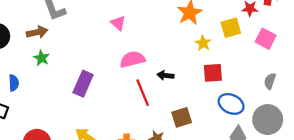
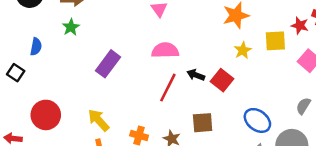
red square: (213, 73) -> (222, 80), moved, turned 30
red line: (143, 93) -> (168, 88), turned 36

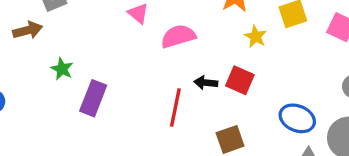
green star: (71, 27) -> (62, 69), moved
pink semicircle: (165, 50) -> (178, 36), moved

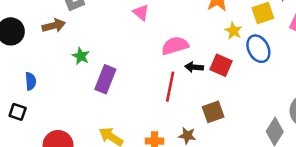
pink semicircle: (178, 36) -> (175, 46), moved
blue ellipse: (297, 118) -> (258, 49), moved, turned 40

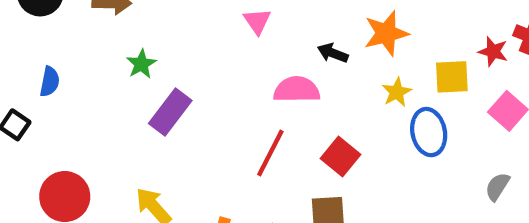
red square: (221, 65) -> (341, 156), moved
black arrow: (194, 67) -> (333, 53), moved

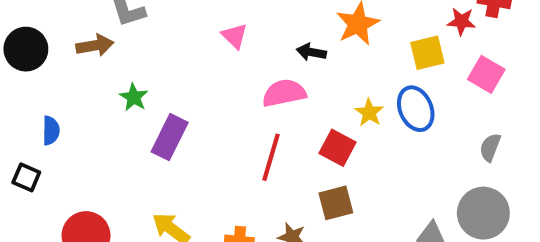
yellow star: (397, 92) -> (369, 113), moved

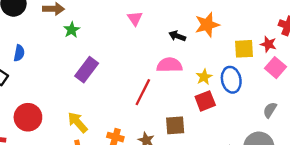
red star: (461, 21) -> (268, 44), moved
pink semicircle: (284, 93) -> (169, 65), moved
green star: (134, 97) -> (72, 30), moved
red square: (337, 148) -> (205, 101), moved, turned 30

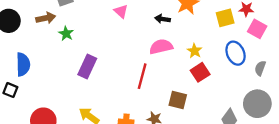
blue semicircle: (19, 53) -> (23, 64), size x1.5
blue ellipse: (231, 80) -> (236, 53), moved
brown square: (175, 125) -> (178, 100), turned 30

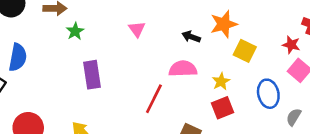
pink triangle: (121, 11) -> (137, 29), moved
yellow square: (225, 18) -> (245, 51), moved, turned 30
purple rectangle: (87, 67) -> (92, 75), turned -45

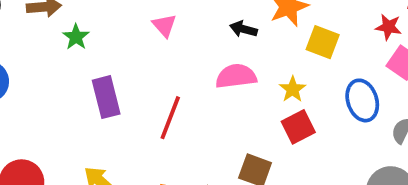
red line: (154, 99) -> (170, 118), moved

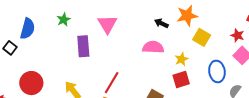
pink triangle: (164, 25) -> (107, 24), moved, size x1.5
green star: (76, 37) -> (64, 20), moved
red line: (170, 118) -> (112, 83), moved

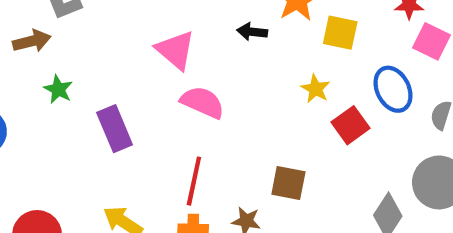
pink triangle: (107, 24) -> (176, 50), moved
pink semicircle: (153, 47) -> (203, 102), moved, turned 40
red square: (181, 79) -> (350, 125), moved

